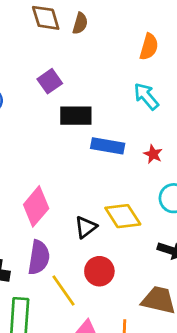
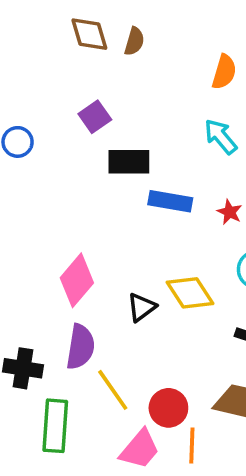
red circle: (99, 271) -> (168, 408), moved

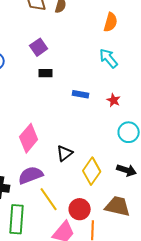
black rectangle: (129, 162) -> (46, 73), moved, size x0.6
blue rectangle: (170, 201) -> (81, 94), size x0.7
yellow diamond: (190, 293) -> (92, 171), moved, turned 68
purple semicircle: (80, 347) -> (31, 175), turned -120

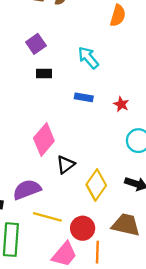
cyan arrow: (109, 58) -> (88, 58), moved
pink diamond: (29, 138) -> (44, 139), moved
yellow line: (49, 199) -> (47, 217), turned -40

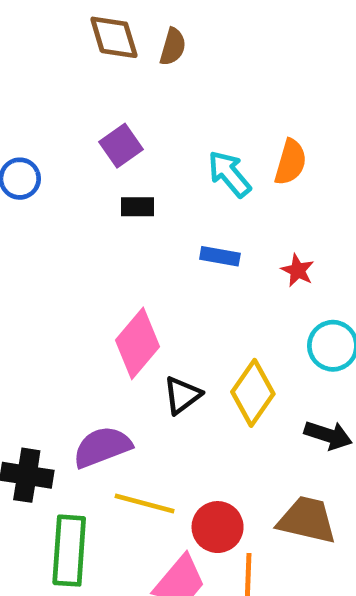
orange semicircle: (118, 16) -> (291, 162), moved
yellow diamond: (96, 185) -> (253, 393), moved

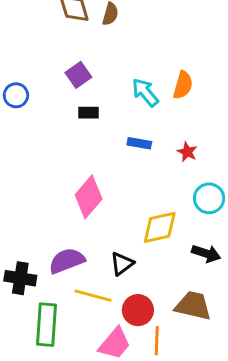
yellow diamond: (253, 393) -> (160, 227), turned 42
black triangle: (182, 395) -> (122, 264), moved

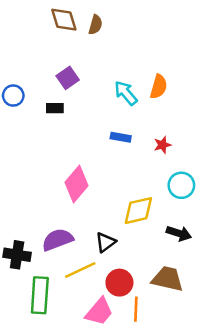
black rectangle: (89, 113) -> (55, 108), moved
red star: (187, 152) -> (162, 145), turned 30
yellow line: (93, 296) -> (80, 270), turned -40

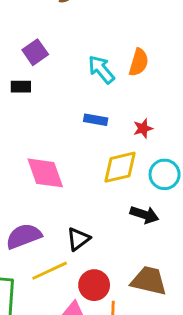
pink diamond: (76, 184) -> (45, 173), turned -60
yellow diamond: (138, 211) -> (120, 167), moved
black arrow: (179, 233) -> (144, 215), moved

